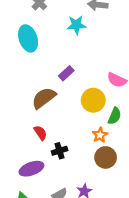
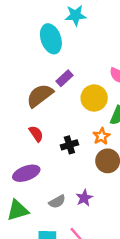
cyan ellipse: (28, 38) -> (51, 39), moved
purple rectangle: (66, 73) -> (64, 78), moved
black cross: (60, 151) -> (69, 145), moved

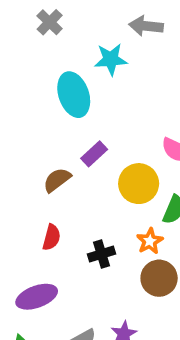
brown semicircle: (40, 96) -> (57, 180), size x0.7
red semicircle: (36, 134) -> (51, 237), turned 49

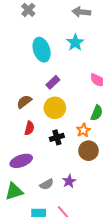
cyan star: (111, 59) -> (75, 43), moved, turned -30
brown semicircle: (57, 180) -> (24, 102), moved
yellow circle: (139, 184) -> (55, 108), moved

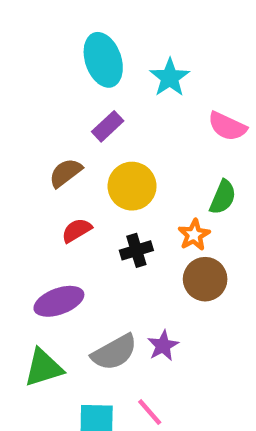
cyan star: (75, 43) -> (170, 78), moved
purple rectangle: (53, 82) -> (108, 126), moved
red semicircle: (29, 128) -> (77, 230), turned -136
gray semicircle: (47, 184) -> (114, 352), size x1.5

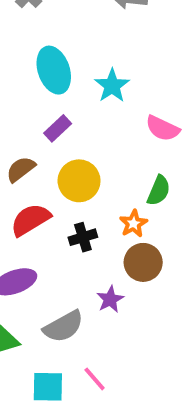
red semicircle: (77, 230) -> (30, 220), size x1.5
purple star: (163, 346) -> (110, 299), moved

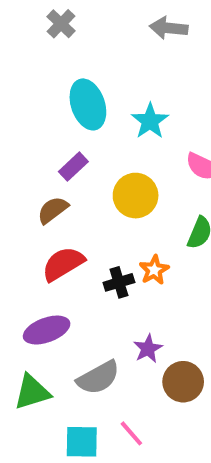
purple rectangle: (58, 128) -> (73, 167), moved
yellow circle: (79, 181) -> (136, 196), moved
orange star: (133, 224) -> (154, 270), moved
brown circle: (143, 262) -> (183, 382), moved

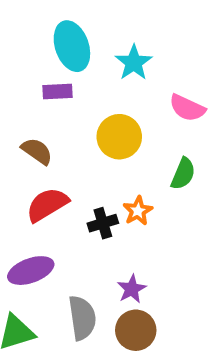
purple rectangle: (73, 167) -> (58, 91), moved, turned 40
brown semicircle: (53, 210) -> (37, 151), turned 72
gray semicircle: (98, 378) -> (82, 318), turned -69
brown circle: (183, 382) -> (136, 330), moved

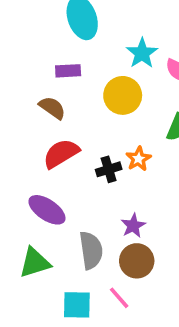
cyan star: (134, 63) -> (142, 53), moved
purple rectangle: (58, 91) -> (68, 71), moved
purple ellipse: (31, 271) -> (47, 210), turned 54

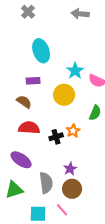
red semicircle: (61, 154) -> (29, 128), turned 35

